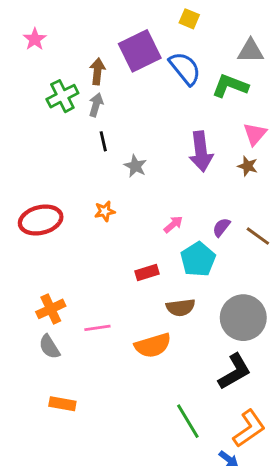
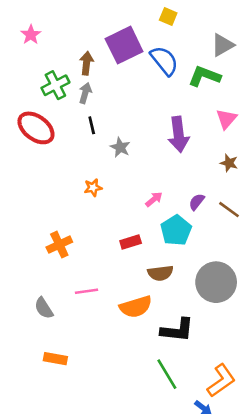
gray triangle: (251, 51) -> (223, 45), turned -30
brown star: (248, 166) -> (229, 163), moved
red ellipse: (41, 220) -> (36, 128), moved, turned 51
orange cross: (51, 309) -> (59, 245), moved
black L-shape: (234, 372) -> (177, 330), moved, turned 36

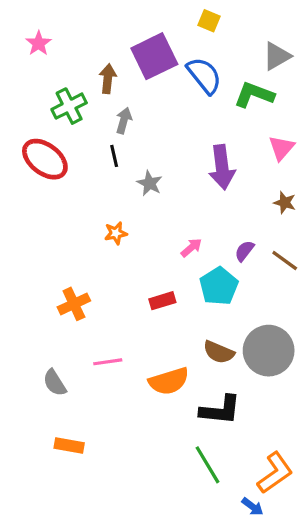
gray arrow: (85, 93) -> (124, 121), moved
brown semicircle: (160, 273) -> (219, 352), moved, turned 30

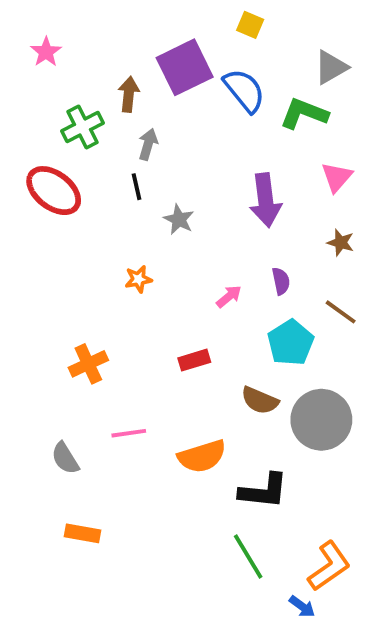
purple semicircle: (244, 251) -> (281, 281), moved, turned 130
cyan pentagon: (219, 286) -> (291, 343), moved
brown semicircle: (219, 352) -> (260, 400), moved

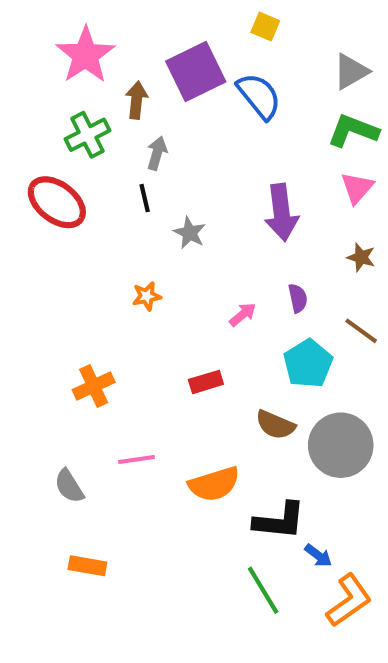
pink star: (46, 52) -> (85, 55), moved, size x1.8
green L-shape: (304, 114) -> (353, 131), moved
blue arrow: (302, 607) -> (318, 555), moved

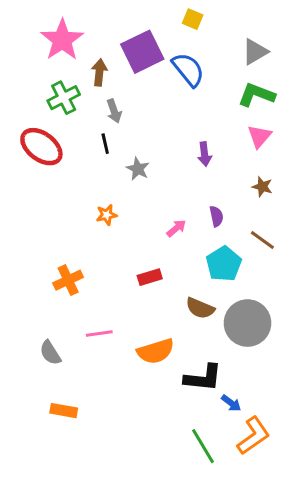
gray arrow: (157, 153) -> (114, 111), turned 145
purple arrow: (281, 212) -> (205, 154), size x0.6
green line: (263, 590) -> (203, 446), moved

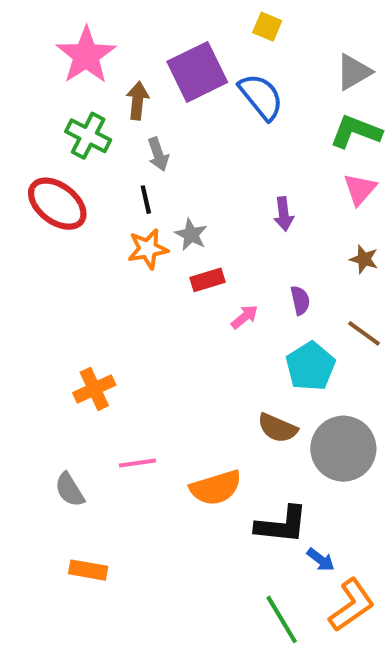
green cross: (64, 98) -> (88, 136), turned -36
orange star: (107, 215) -> (148, 249), moved, size x1.4
red rectangle: (150, 277) -> (208, 280), moved

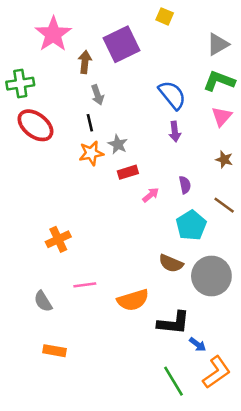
blue semicircle: (261, 97) -> (172, 95), moved
green cross: (88, 136) -> (20, 84), moved, turned -36

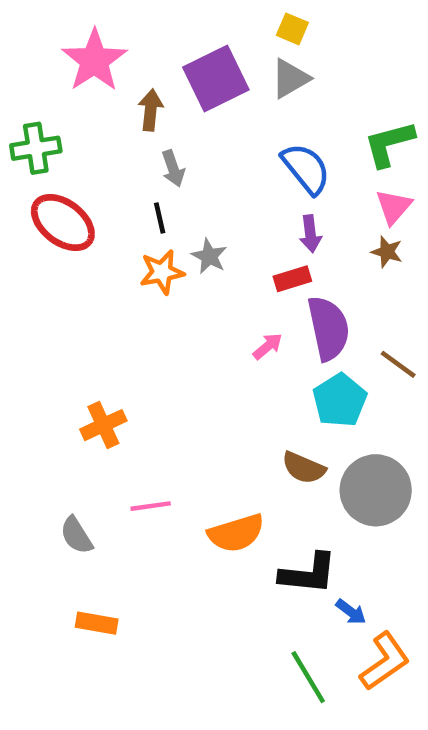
gray triangle: (218, 44) -> (290, 78), moved
green L-shape: (219, 81) -> (389, 144), turned -36
brown star: (224, 160) -> (387, 252), moved
red rectangle: (128, 172) -> (292, 279), moved
purple semicircle: (185, 185) -> (328, 328), size x2.0

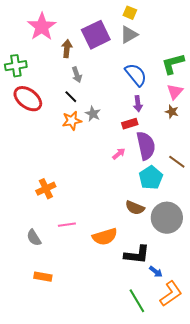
black line: (160, 218) -> (71, 97), turned -32

